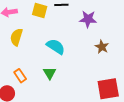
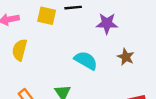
cyan semicircle: (56, 47) -> (86, 60), moved

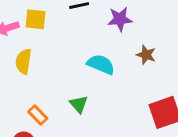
yellow square: (47, 16) -> (36, 19), moved

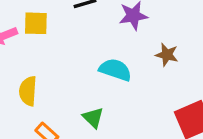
yellow semicircle: (24, 61) -> (28, 91), moved

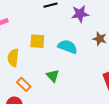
yellow square: (36, 23) -> (37, 41), moved

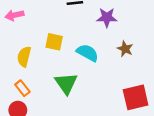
green triangle: (53, 76) -> (66, 83), size x1.5
orange rectangle: (24, 84) -> (22, 88), moved

